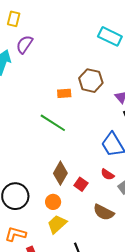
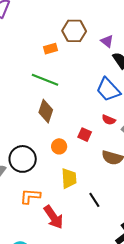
brown diamond: (60, 173) -> (46, 111), moved
orange circle: (53, 202) -> (59, 146), moved
yellow trapezoid: (57, 224) -> (69, 178), turned 140

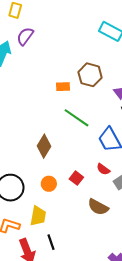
green line: (45, 80) -> (76, 118), moved
yellow trapezoid: (69, 178) -> (38, 216), moved
black line: (94, 200) -> (51, 242), moved

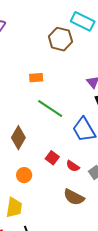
brown hexagon: (90, 75) -> (60, 39), moved
red semicircle: (103, 169) -> (73, 166), moved
red square: (76, 178) -> (52, 158), moved

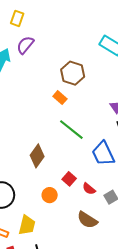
brown hexagon: (60, 39) -> (73, 73), moved
orange rectangle: (36, 78) -> (60, 98), turned 40
orange circle: (24, 175) -> (50, 195), moved

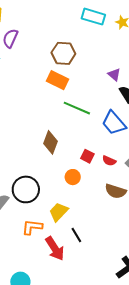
orange rectangle: (60, 98) -> (57, 80), size x1.5
yellow trapezoid: (27, 225) -> (59, 212), turned -135

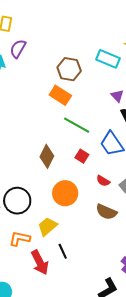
cyan rectangle: (93, 17) -> (108, 59), moved
red square: (87, 156) -> (82, 156), moved
orange circle: (73, 177) -> (65, 193), size x1.6

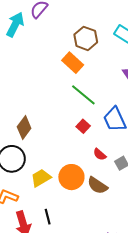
brown diamond: (47, 156) -> (24, 127), moved
orange circle: (65, 193) -> (71, 177), moved
yellow trapezoid: (47, 226) -> (41, 178), moved

